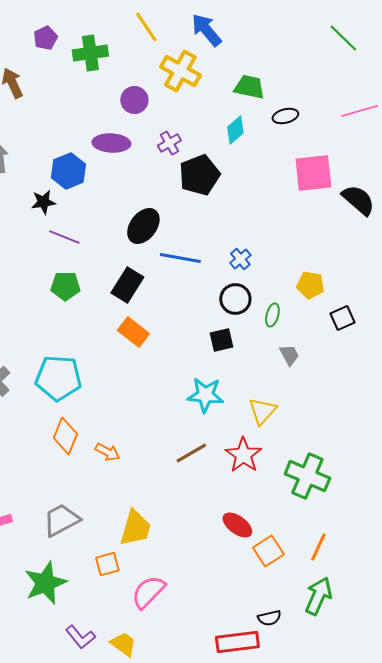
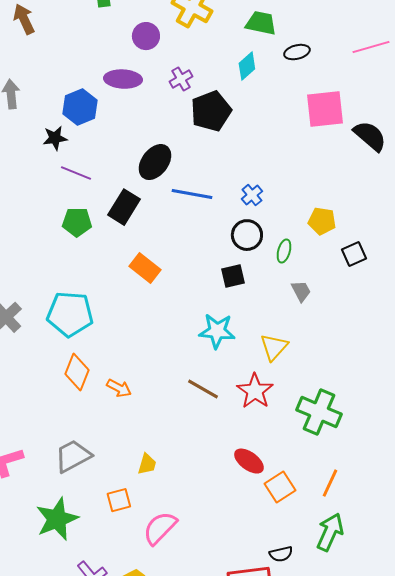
black rectangle: (127, 285) -> (124, 207), moved
brown line: (191, 453) -> (203, 389), turned 60
yellow trapezoid: (135, 528) -> (147, 464), size x0.6

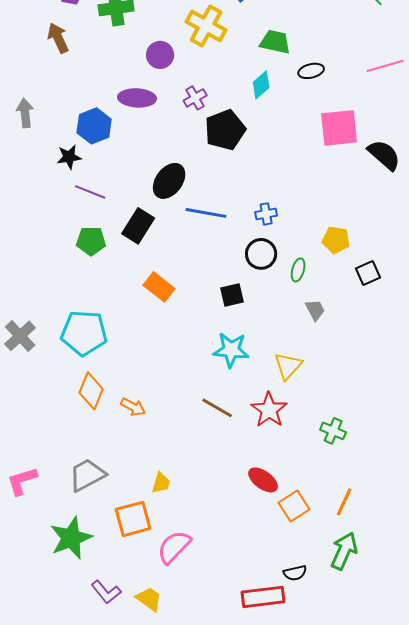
brown arrow: (24, 19) -> (58, 38), moved
blue cross: (252, 195) -> (266, 214), turned 30
black square: (233, 276) -> (232, 295), moved
green cross: (319, 412) -> (333, 431), size x0.6
orange square: (119, 500) -> (133, 519), size x1.5

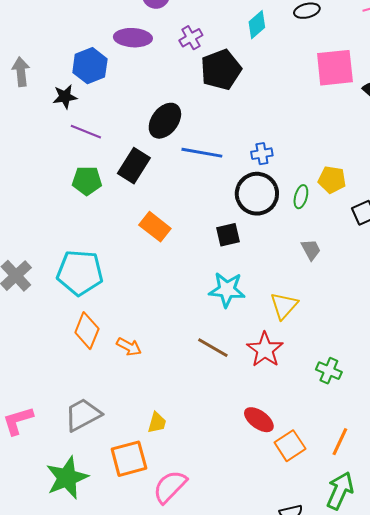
gray arrow: (25, 113) -> (21, 72), moved
black circle: (261, 254) -> (257, 194), size x1.4
green ellipse: (298, 270) -> (301, 197), moved

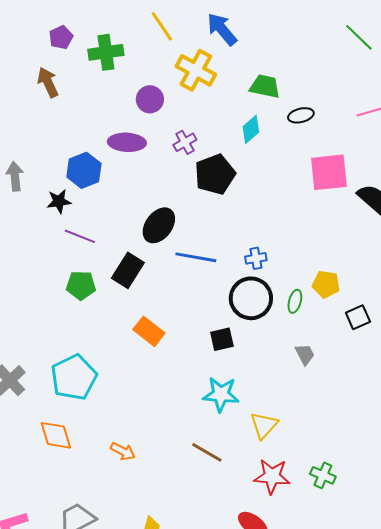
cyan pentagon: (80, 273) -> (74, 377), turned -30
yellow triangle: (284, 306) -> (264, 425), moved
orange diamond: (87, 331) -> (56, 435), moved, turned -39
red star: (265, 350) -> (272, 476), moved, turned -30

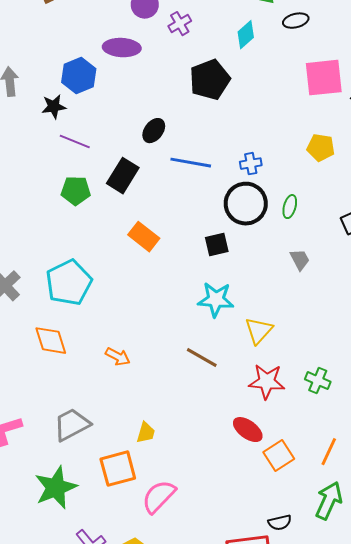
purple cross: (185, 142) -> (180, 24), moved
black ellipse: (159, 225) -> (154, 131), size x0.7
yellow pentagon: (326, 284) -> (321, 148), moved

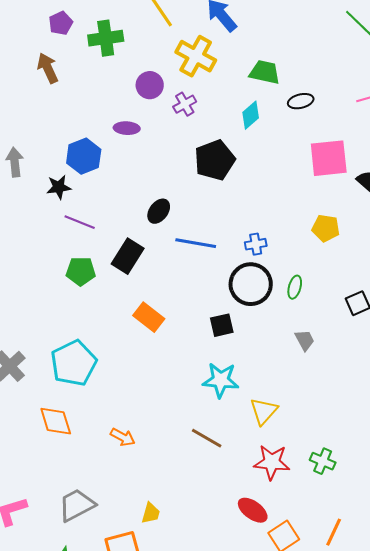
purple ellipse: (122, 48) -> (127, 128), size x0.7

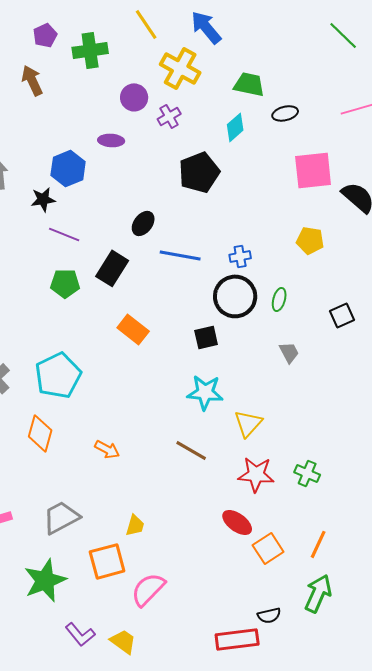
orange diamond: (56, 421) -> (40, 433), turned 33

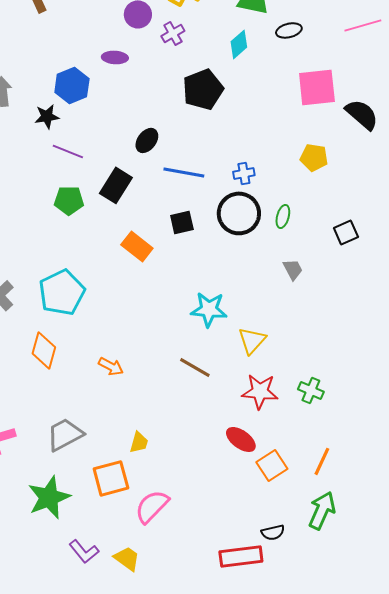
black square: (206, 337) -> (182, 222), moved

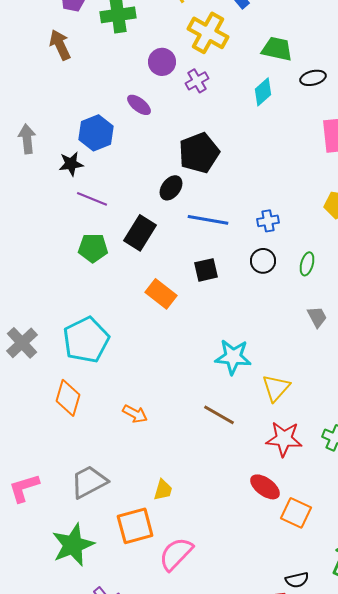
purple ellipse: (115, 57) -> (139, 105), turned 35
black pentagon: (203, 89) -> (199, 153), moved
black circle: (239, 213) -> (263, 261), size x0.6
orange square: (272, 465) -> (296, 513), turned -32

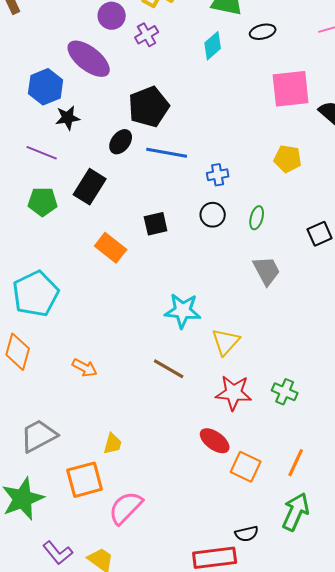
purple ellipse: (139, 105) -> (89, 59), size x1.8
black star: (71, 164) -> (68, 118), moved
blue line: (208, 220) -> (167, 153), moved
gray trapezoid: (317, 317) -> (267, 271), size x1.4

